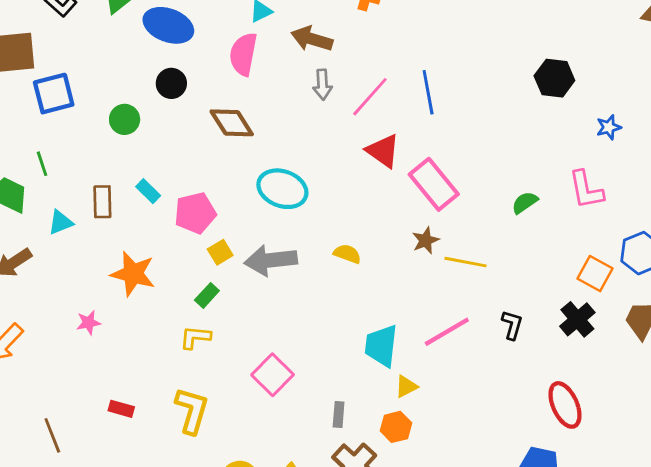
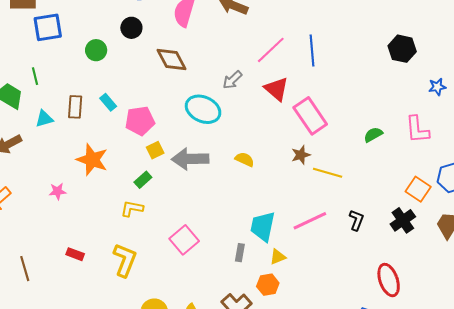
gray arrow: (322, 85) -> (232, 80), moved, turned 45
gray rectangle: (339, 414) -> (240, 253), moved

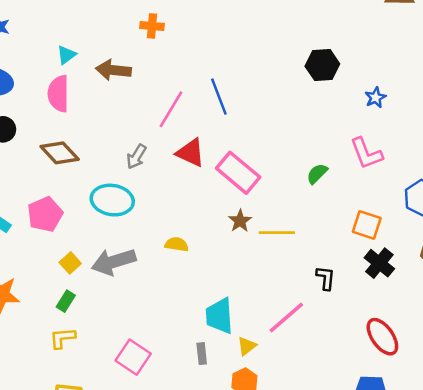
pink pentagon: (140, 121) -> (45, 214), moved
orange square: (418, 189) -> (367, 225), moved
pink line: (310, 221) -> (286, 317), moved

